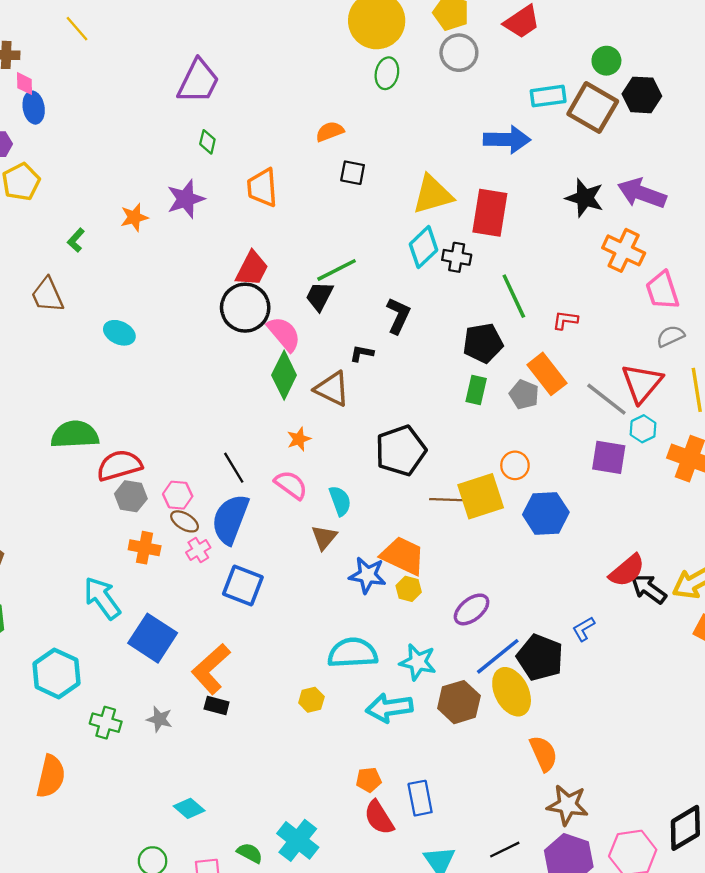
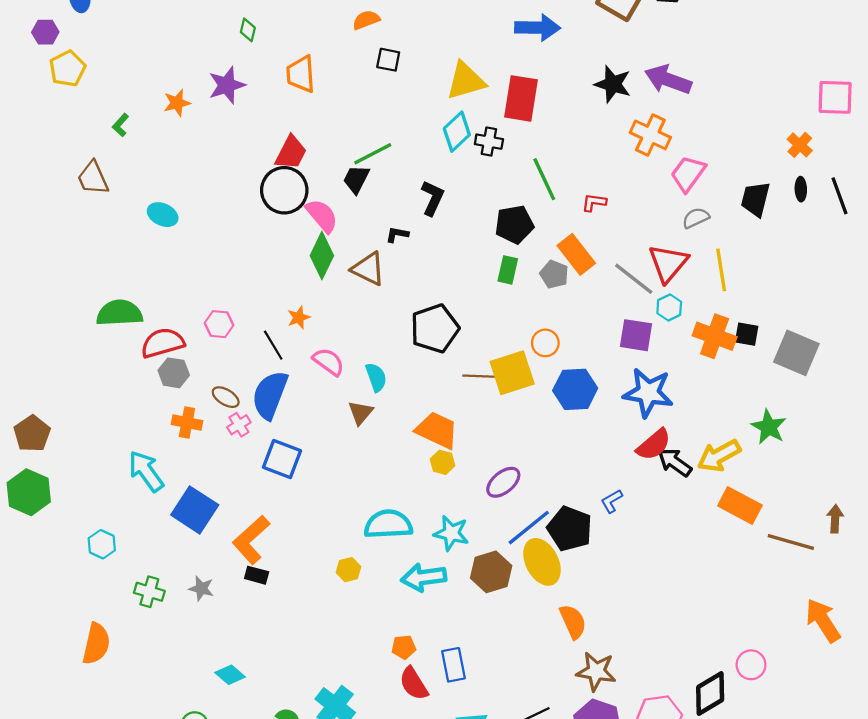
pink trapezoid: (662, 290) -> (688, 174), turned 54
orange star: (299, 439) -> (299, 317), moved
pink hexagon: (178, 495) -> (219, 324), moved
blue star: (367, 575) -> (648, 393), moved, size x1.4
cyan hexagon: (56, 673) -> (102, 544), size x0.6

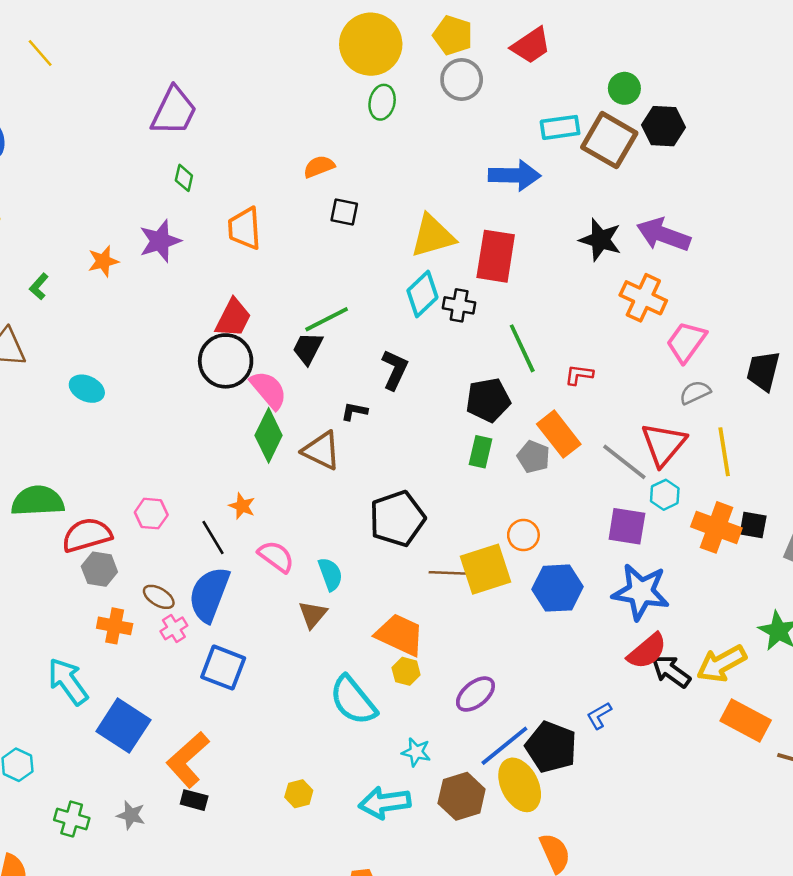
orange star: (299, 317) -> (242, 506), turned -30
cyan semicircle: (388, 524) -> (353, 700), moved, turned -126
cyan star: (451, 533) -> (416, 752), size x0.7

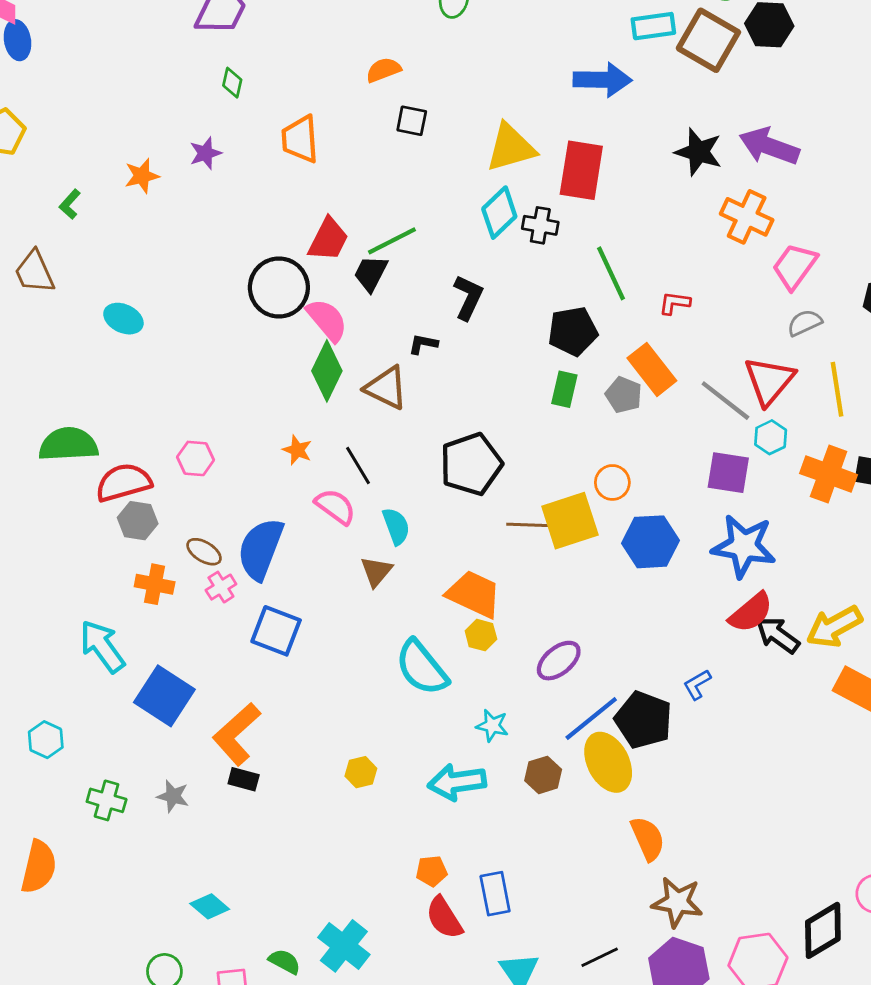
purple star: (160, 241) -> (205, 153), size x0.7
red trapezoid: (233, 318) -> (328, 239), moved
black line: (213, 538) -> (358, 466), moved
brown hexagon: (462, 796) -> (543, 775), size x0.7

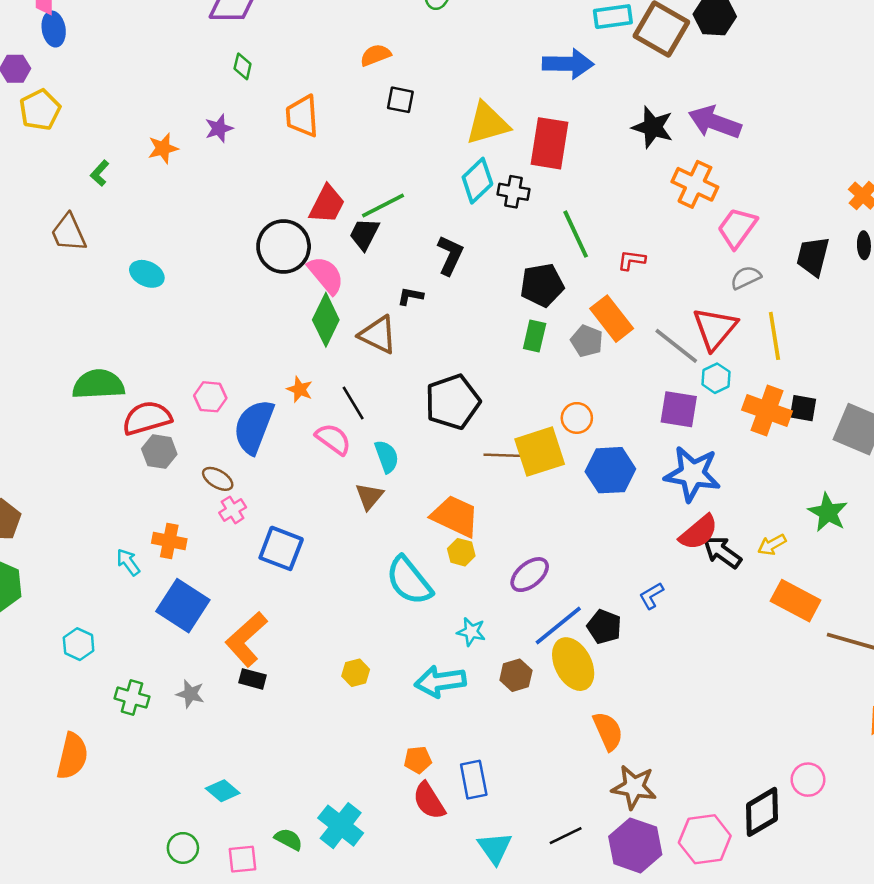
blue semicircle: (261, 549) -> (254, 427), moved
orange cross: (155, 584) -> (169, 541), moved
yellow arrow: (834, 627) -> (772, 545), size x0.6
cyan arrow: (102, 646) -> (128, 562), size x0.6
black pentagon: (643, 720) -> (604, 627), size x0.7

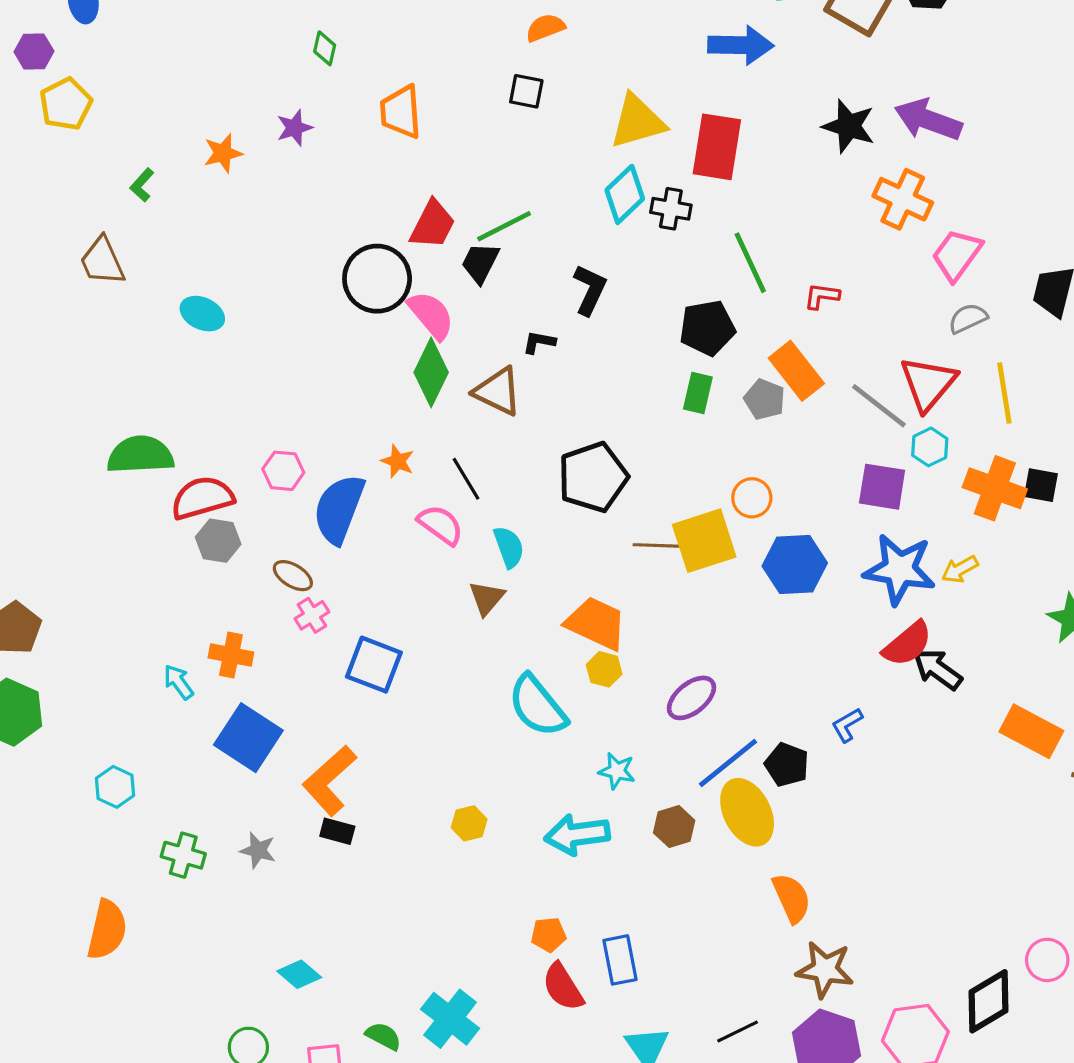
orange semicircle: (376, 55) -> (545, 28), moved
yellow arrow: (772, 545) -> (960, 569), moved

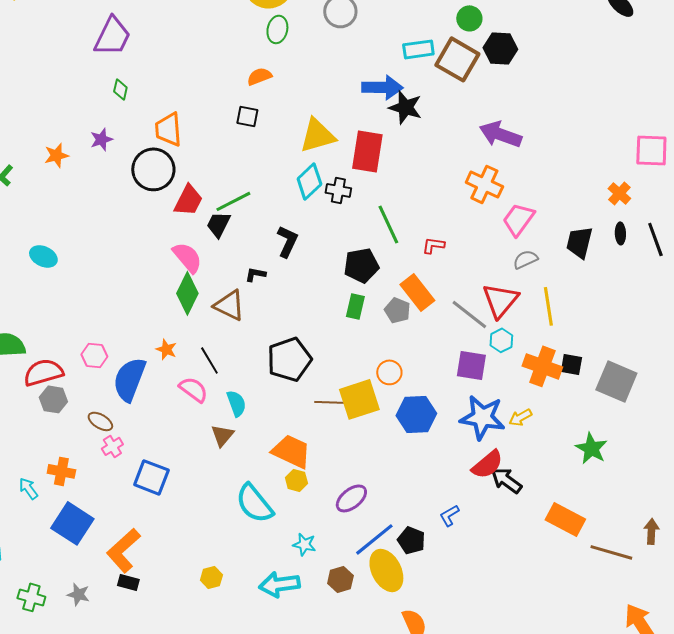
black star: (849, 126) -> (405, 107), moved
black circle: (377, 279) -> (153, 169), moved

